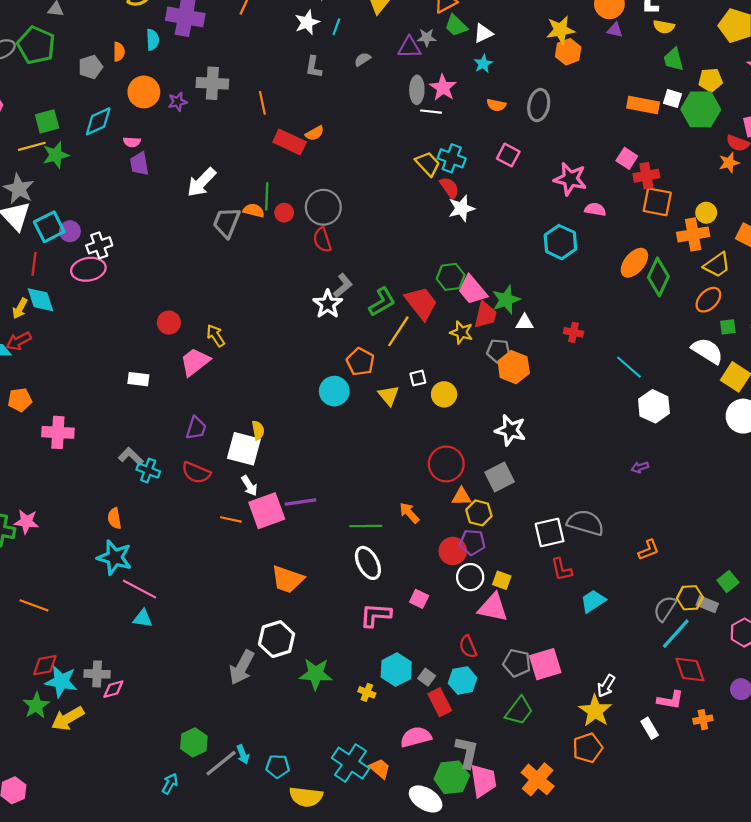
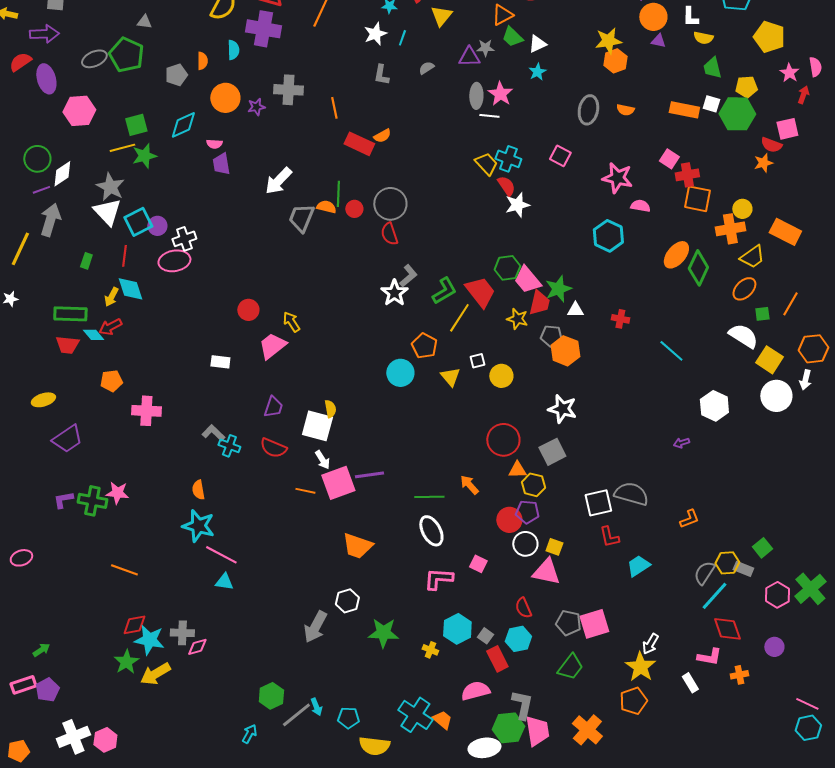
orange semicircle: (496, 105) -> (625, 110), moved
white hexagon: (654, 406) -> (714, 406), moved
white hexagon: (277, 639) -> (347, 601), size x0.7
white ellipse: (426, 799) -> (484, 748), turned -40

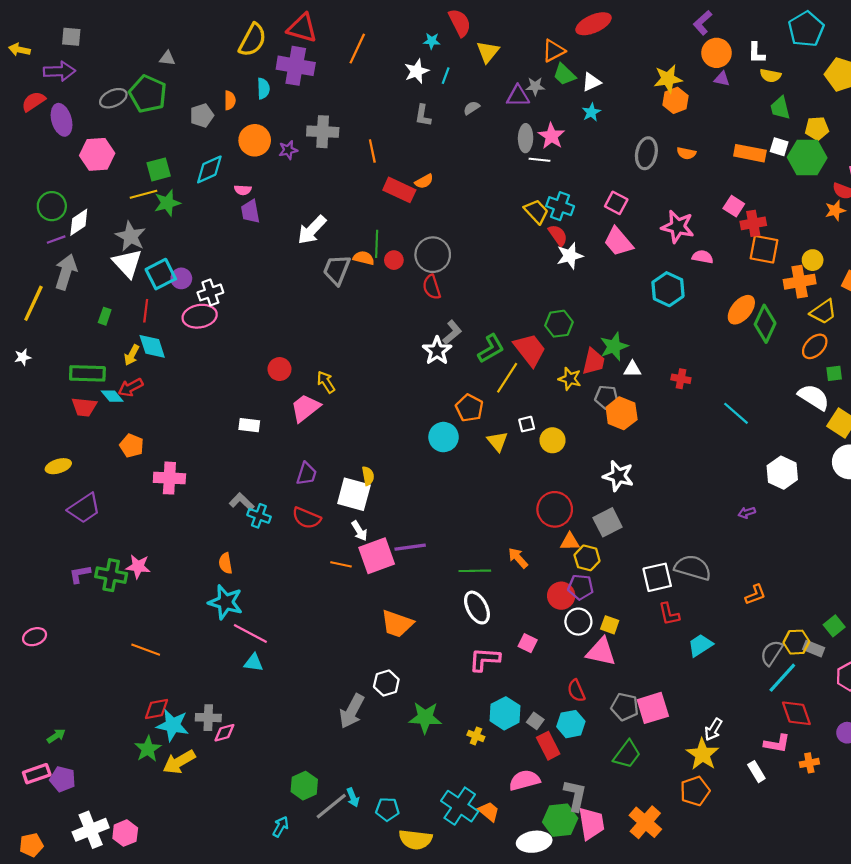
pink trapezoid: (527, 280) -> (618, 242), moved
orange pentagon: (111, 381) -> (132, 446), turned 30
purple pentagon: (47, 690) -> (63, 779), turned -30

